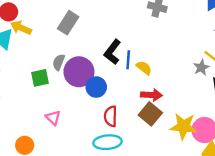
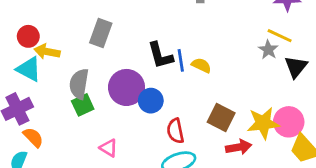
black L-shape: (112, 52) -> (160, 55), turned -40
gray semicircle: (59, 62) -> (79, 84), moved, size x1.5
red arrow: (151, 95) -> (239, 147), moved

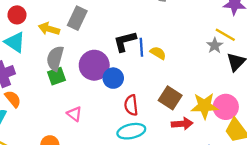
yellow arrow: (47, 52) -> (49, 29), moved
black L-shape: (160, 55) -> (125, 41), turned 85

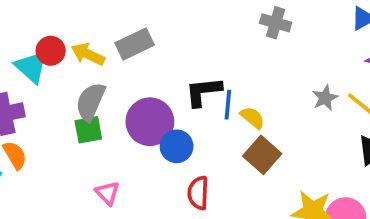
red circle: (17, 15) -> (51, 51), moved
gray rectangle: (77, 18) -> (135, 44), turned 30
gray star: (215, 45) -> (325, 98), moved
brown square: (170, 98) -> (262, 155), moved

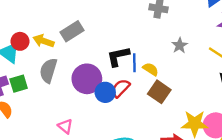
gray star: (325, 98) -> (180, 45), moved
green square: (88, 130) -> (19, 84), moved
red semicircle: (198, 193) -> (121, 88), moved, turned 48

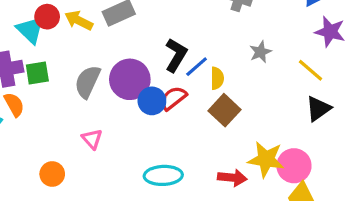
black L-shape: (118, 56) -> (176, 55), turned 125
blue line: (134, 63) -> (197, 67), turned 42
yellow semicircle: (151, 69) -> (217, 78), turned 49
gray semicircle: (48, 70) -> (87, 82), moved

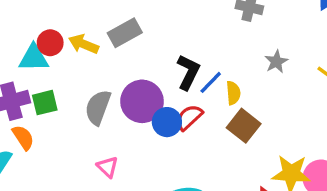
cyan triangle: (30, 30) -> (34, 58), turned -40

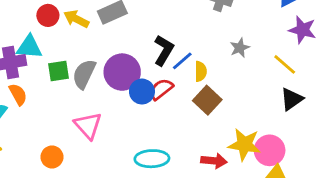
cyan triangle: (34, 58) -> (29, 47), moved
green square: (45, 103) -> (58, 71), moved
pink triangle: (108, 167) -> (88, 126), size x1.5

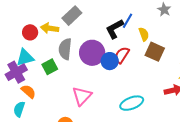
black L-shape: (164, 50) -> (115, 29), turned -130
blue line: (182, 61) -> (127, 21), moved
gray semicircle: (84, 74) -> (65, 49), moved
pink triangle: (88, 126) -> (82, 96), turned 45

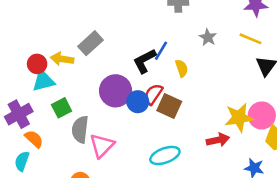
gray semicircle: (65, 49) -> (80, 129), moved
brown square: (155, 52) -> (169, 106), moved
cyan triangle: (25, 58) -> (43, 81), moved

